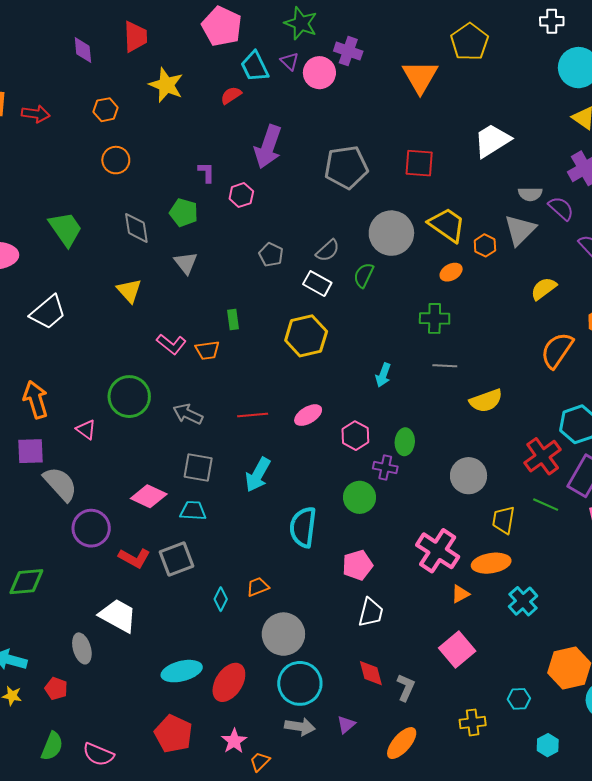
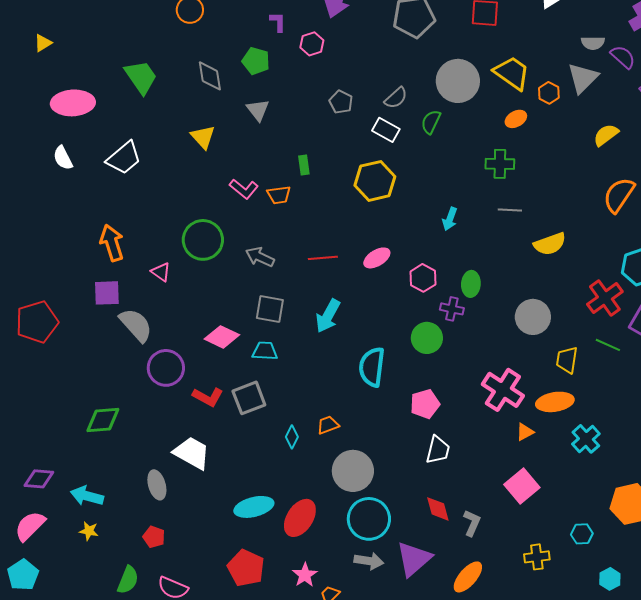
red pentagon: (56, 689) -> (154, 537), moved
purple triangle: (346, 725) -> (414, 559), size x2.0

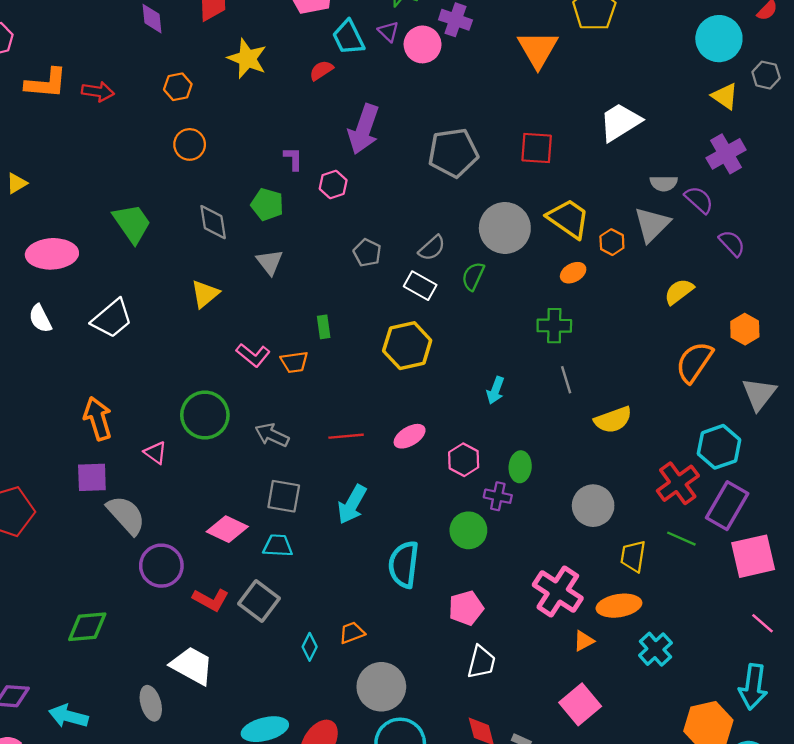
yellow triangle: (203, 137) -> (205, 294), turned 32
gray line: (510, 210) -> (566, 380), turned 70
gray square: (249, 398) -> (259, 601), turned -32

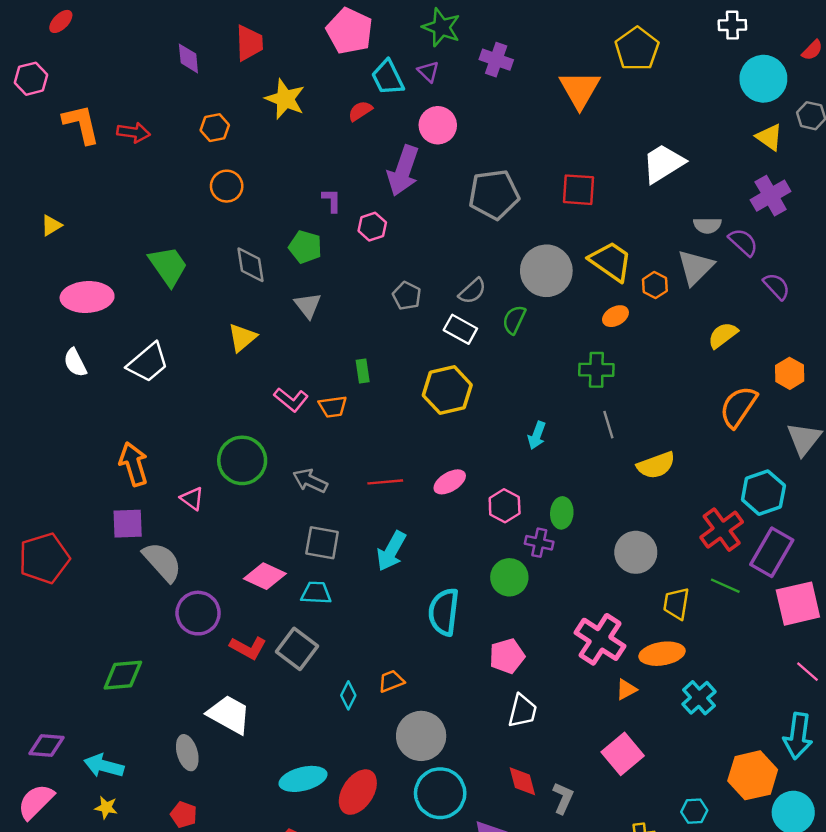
pink circle: (423, 44) -> (438, 125), moved
orange L-shape: (46, 83) -> (81, 124), turned -108

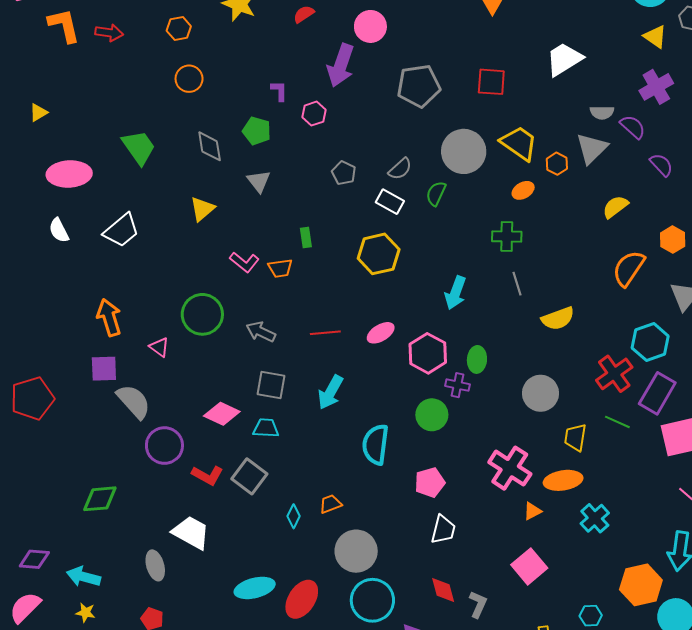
cyan arrow: (537, 435) -> (455, 293), size x1.4
pink hexagon: (505, 506) -> (428, 353), size x1.4

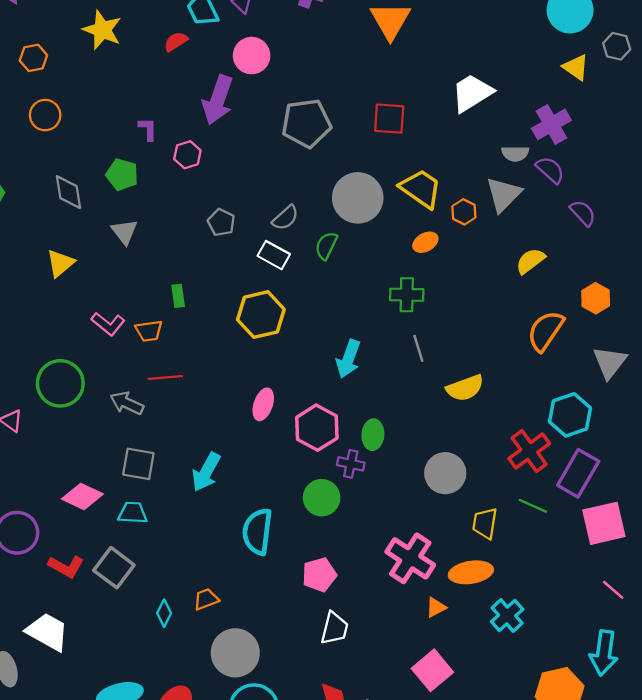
purple cross: (656, 87) -> (551, 124), moved
red line: (325, 333) -> (165, 378), moved
pink ellipse: (381, 333) -> (263, 404), turned -40

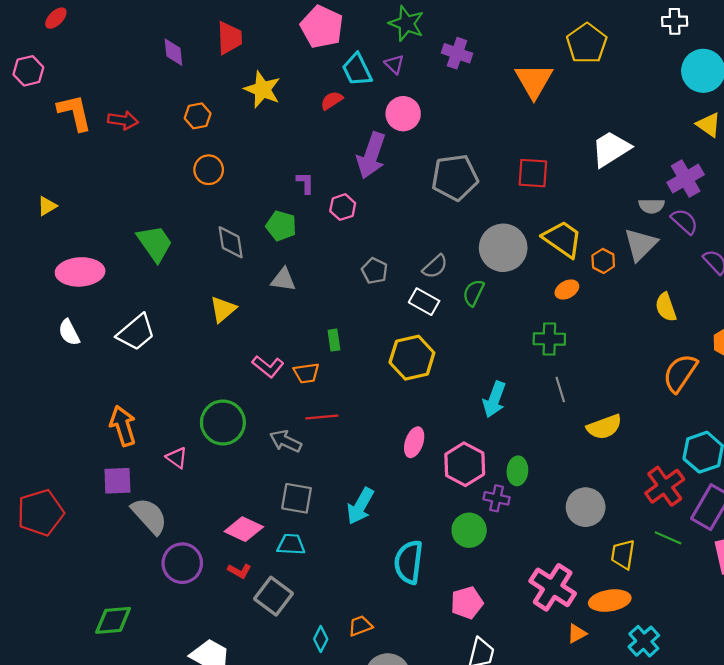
gray triangle: (124, 232) -> (283, 280), turned -44
yellow semicircle: (530, 261) -> (666, 307), turned -72
red L-shape: (66, 567) -> (239, 571), moved, size x0.7

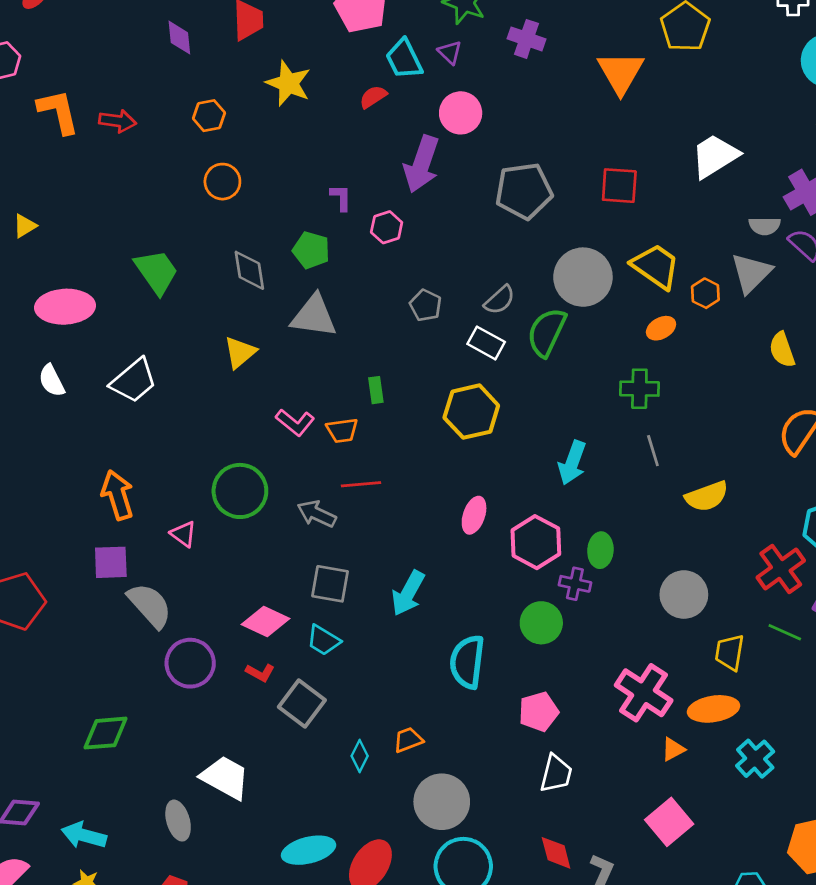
gray triangle: (283, 280) -> (314, 316), size x1.5
green semicircle: (473, 293) -> (547, 332), size x1.5
cyan trapezoid: (291, 544) -> (323, 640), turned -152

